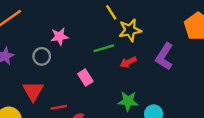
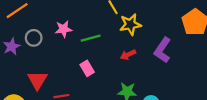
green line: (104, 48) -> (91, 38), moved
gray circle: (42, 56) -> (34, 38), moved

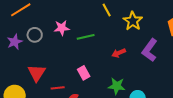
yellow star: (130, 24) -> (133, 21), moved, turned -30
pink rectangle: (87, 68) -> (84, 73), moved

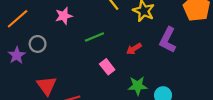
pink star: (62, 28) -> (64, 16), moved
pink rectangle: (84, 73) -> (107, 67), moved

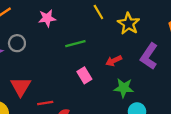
green star: (138, 86) -> (124, 88), moved

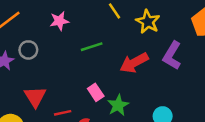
red arrow: (114, 61) -> (134, 63), size x1.6
pink rectangle: (84, 75) -> (96, 92), moved
green star: (124, 88) -> (118, 105), moved, turned -30

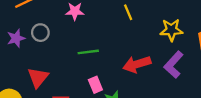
yellow star: (148, 22) -> (171, 30), moved, turned 30
green line: (92, 47) -> (88, 52), moved

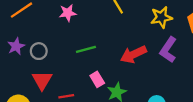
gray circle: (40, 33) -> (39, 51), moved

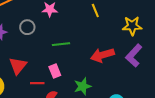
gray circle: (39, 51) -> (27, 27), moved
pink rectangle: (97, 79) -> (55, 71), moved

